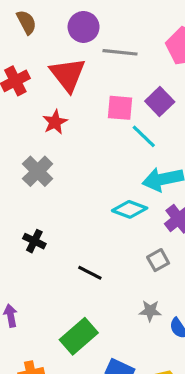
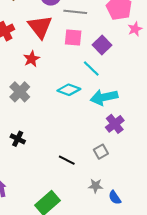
pink square: (120, 108) -> (73, 38), moved
cyan diamond: (130, 209) -> (69, 90), moved
black line: (90, 273) -> (67, 160), moved

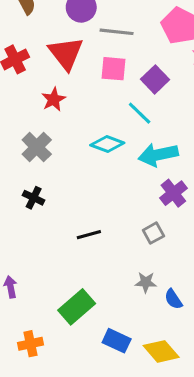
black cross: (18, 139) -> (34, 198), moved
black line: (67, 160) -> (89, 235), moved, turned -42

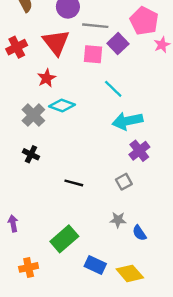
purple square: (155, 79) -> (118, 44), moved
cyan diamond: (107, 144) -> (62, 105), moved
black line: (89, 235) -> (74, 183), turned 30

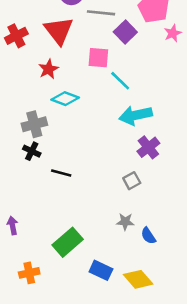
pink square: (93, 54) -> (98, 58), moved
gray cross: (33, 115) -> (34, 124), moved, turned 30
black line: (74, 183) -> (61, 173), moved

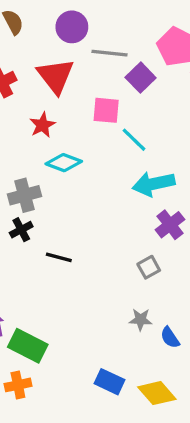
black cross: (32, 151) -> (21, 230), turned 36
green rectangle: (68, 242) -> (28, 346), moved, turned 68

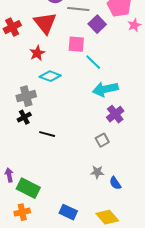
blue rectangle: (109, 382) -> (68, 212), moved

